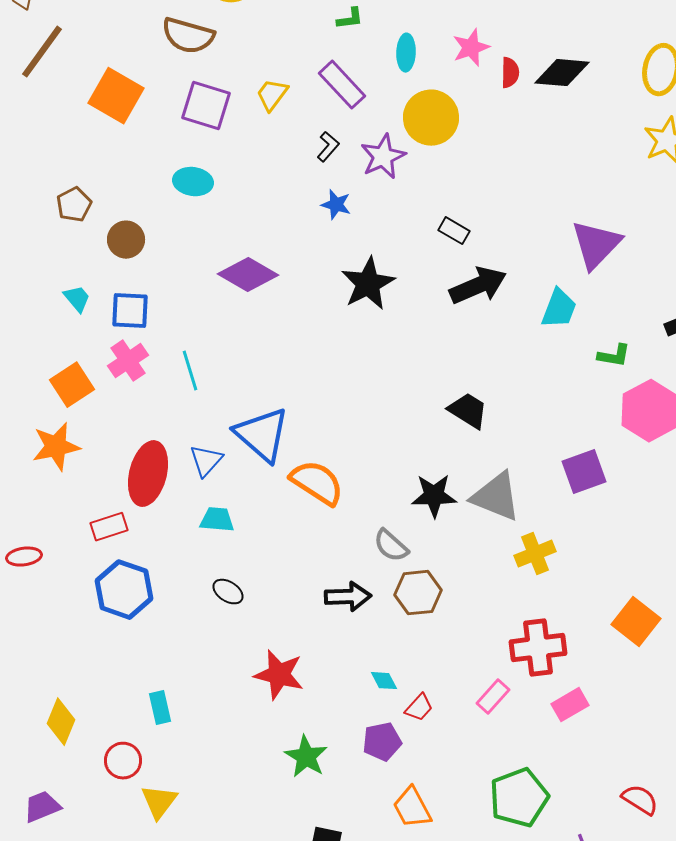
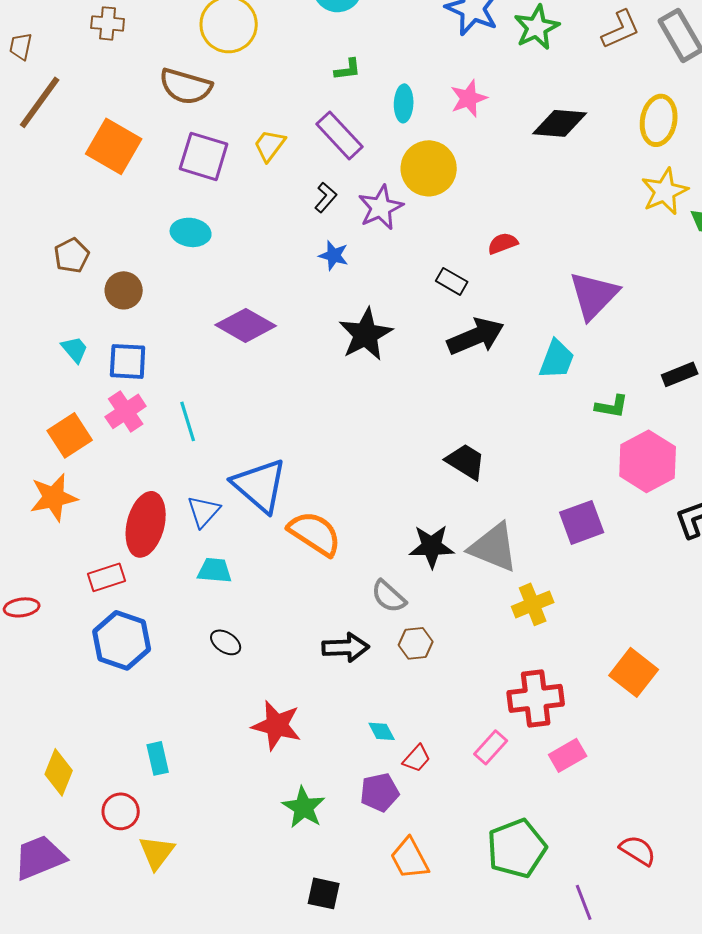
red semicircle: (510, 73) -> (503, 243), moved, turned -112
brown hexagon: (418, 593) -> (416, 643), size x0.7
purple trapezoid: (42, 807) -> (40, 857), size x1.4

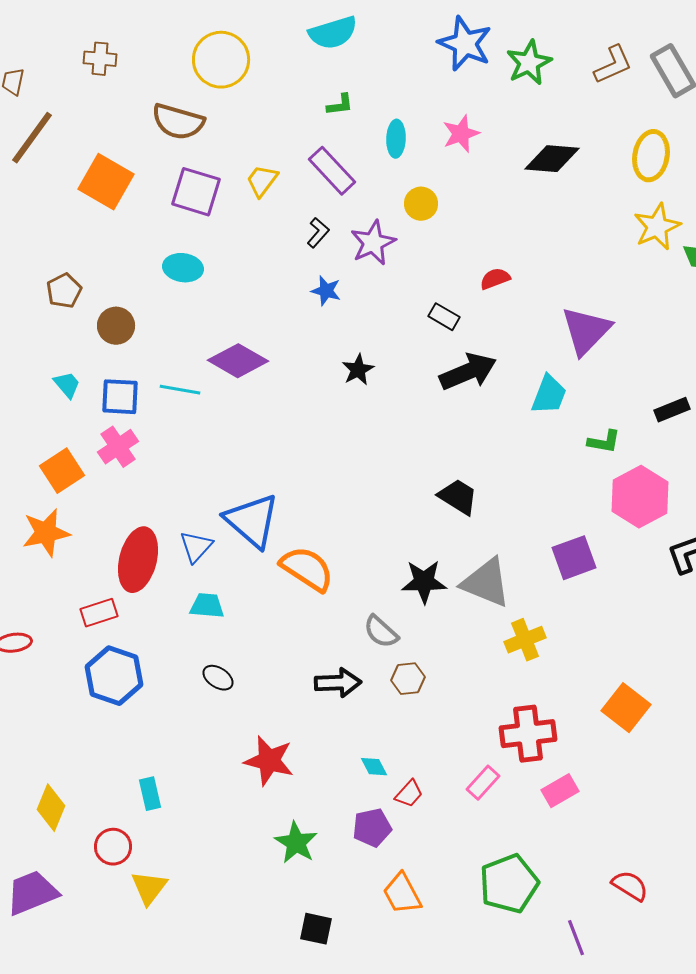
yellow circle: (429, 168) -> (421, 204), size x0.6
black star: (366, 334) -> (358, 370), size x0.6
cyan line: (188, 421) -> (180, 390), moved, turned -63

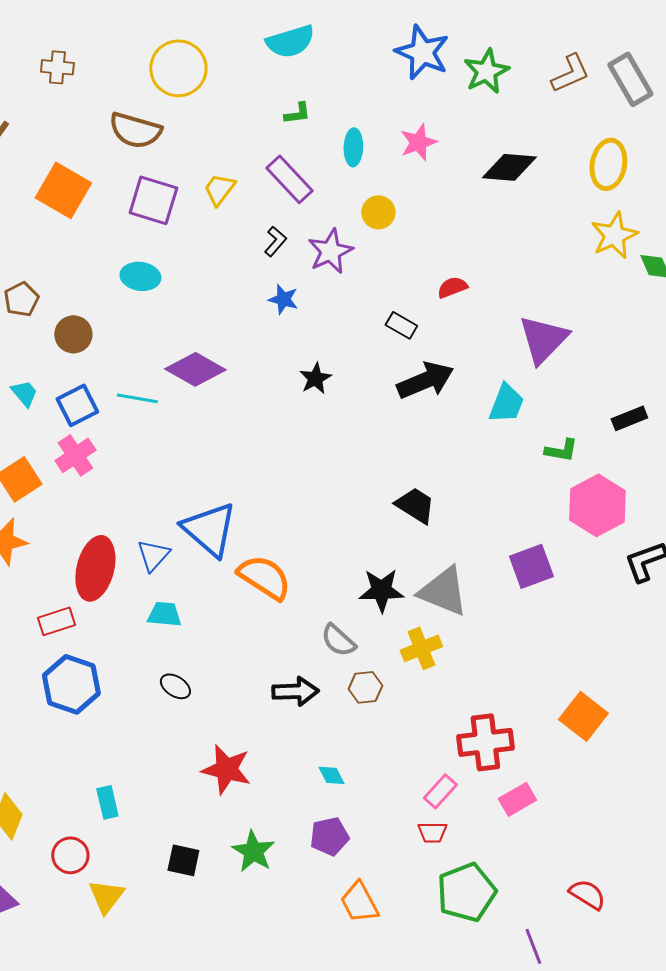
blue square: (120, 397) -> (77, 405), turned -30
yellow cross: (525, 640) -> (421, 648), moved
red trapezoid: (409, 794) -> (432, 832), moved, turned 48
black square: (316, 929) -> (183, 860), moved

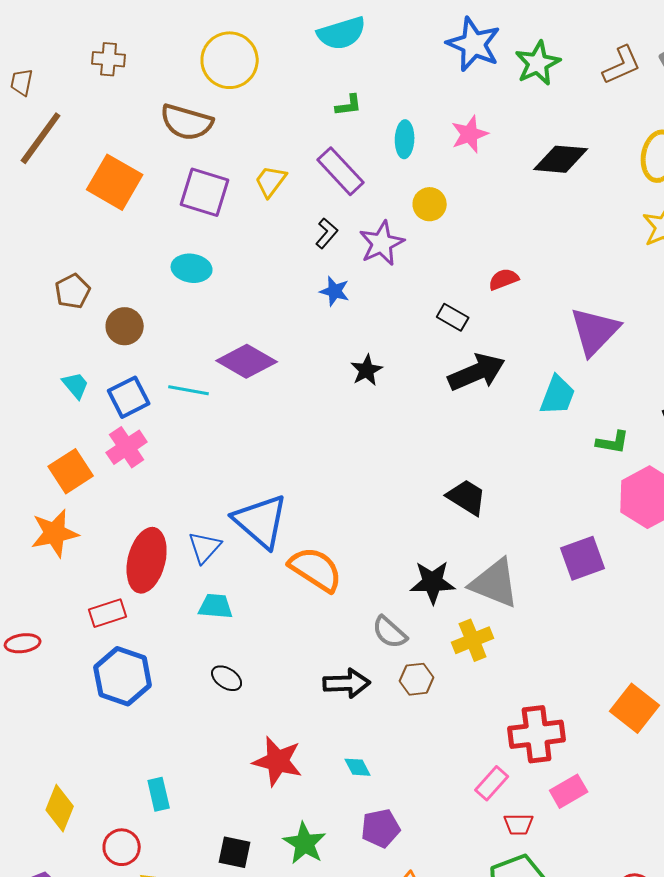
cyan diamond: (331, 775) -> (358, 767), moved
red trapezoid: (432, 832) -> (519, 824), moved

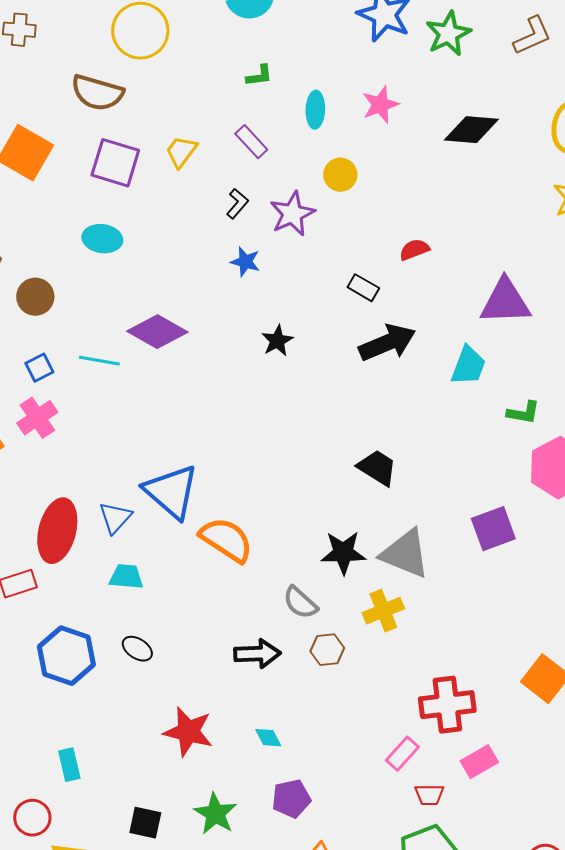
purple rectangle: (341, 171) -> (251, 142), size x0.7
purple triangle: (595, 331) -> (505, 302), turned 44
blue square: (129, 397) -> (39, 368), size x0.7
blue hexagon: (123, 676) -> (66, 656), moved

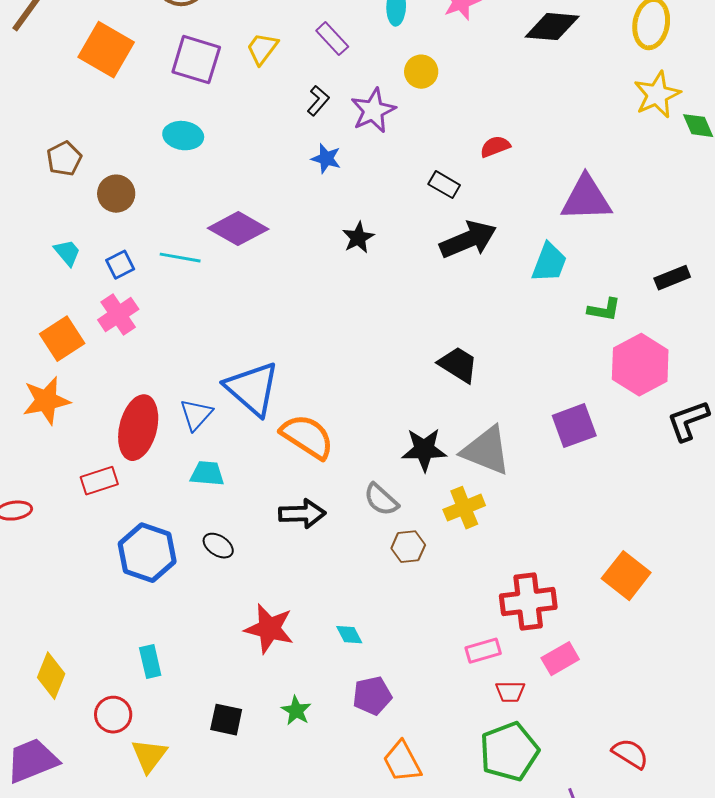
black arrow: (257, 654) -> (302, 514), moved
pink rectangle: (402, 754) -> (483, 651), turned 32
green star: (215, 814) -> (296, 711), size x0.7

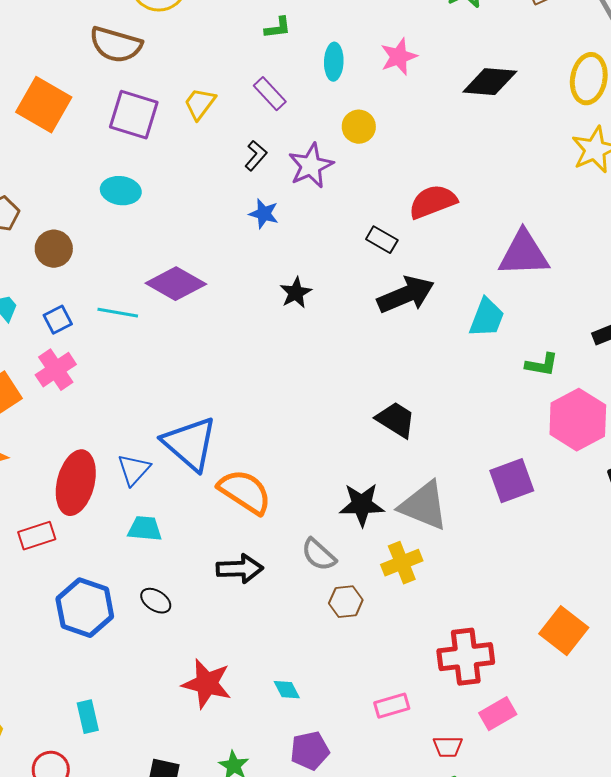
red semicircle: (495, 147) -> (433, 202), size x1.6
pink rectangle: (483, 651) -> (392, 706), moved

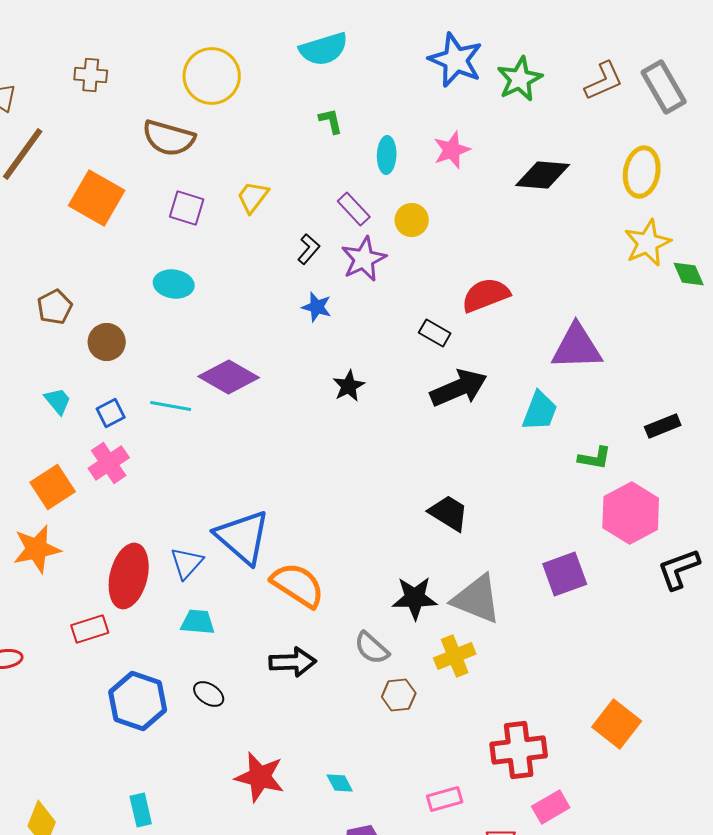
green L-shape: (278, 28) -> (331, 121), turned -96
purple rectangle: (270, 94) -> (354, 209), moved
purple square: (134, 115) -> (187, 208), size x0.7

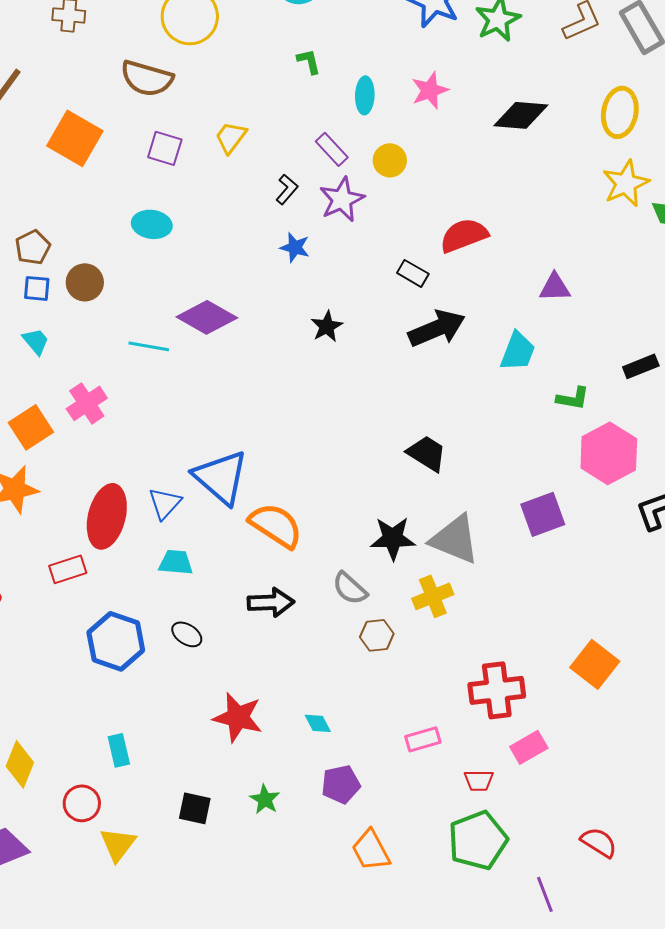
purple triangle: (577, 347) -> (555, 287), size x0.6
blue square: (111, 413) -> (37, 288), moved, turned 32

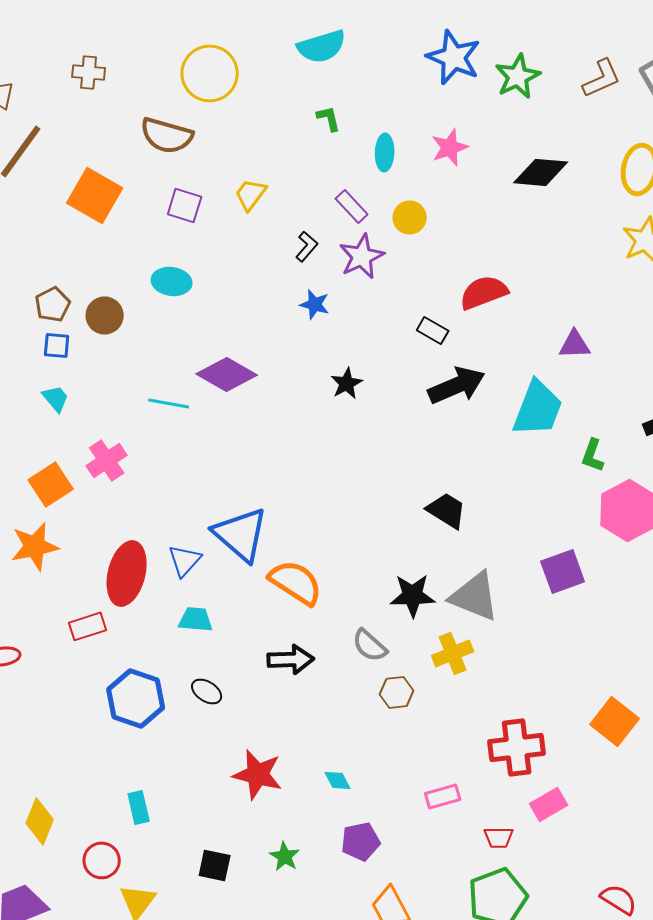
brown circle: (85, 282) -> (105, 315), moved
cyan trapezoid: (518, 351) -> (538, 408), size x1.4
green L-shape: (573, 398) -> (593, 455), turned 100

